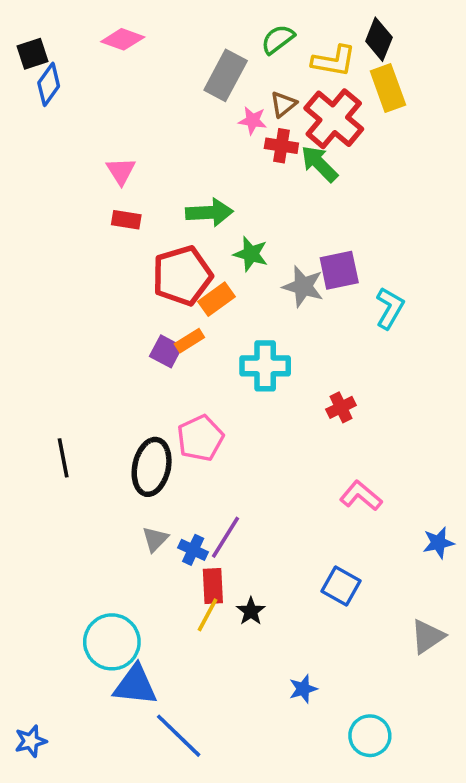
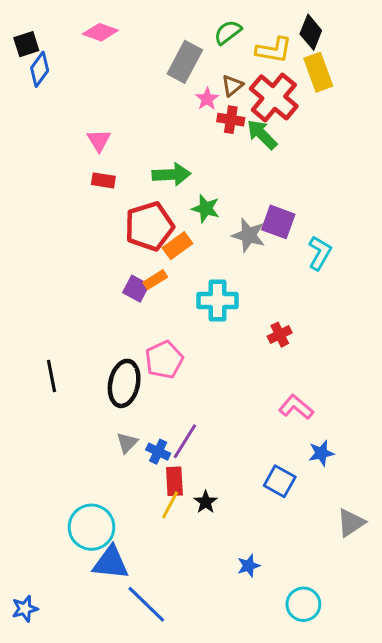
pink star: (253, 120) -> (207, 99), turned 30
purple square: (339, 270) -> (278, 222), turned 32
blue star: (438, 543) -> (321, 453), moved

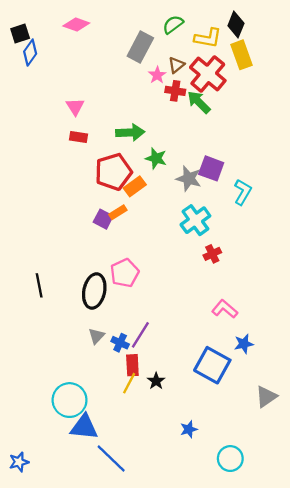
cyan cross: (217, 300) -> (195, 220), moved, turned -36
blue square: (280, 481) -> (212, 365), size x1.5

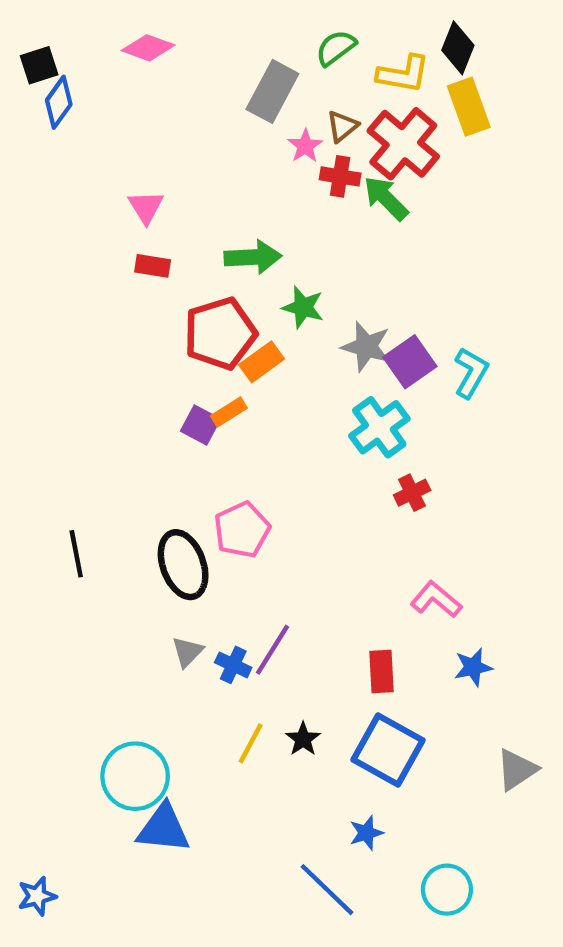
purple square: (211, 168) -> (410, 362), moved, turned 35
black ellipse: (94, 291) -> (183, 565), turned -32
red rectangle: (132, 365) -> (382, 671), moved
blue square: (212, 365) -> (388, 750), moved
blue line: (111, 459) -> (327, 890), moved

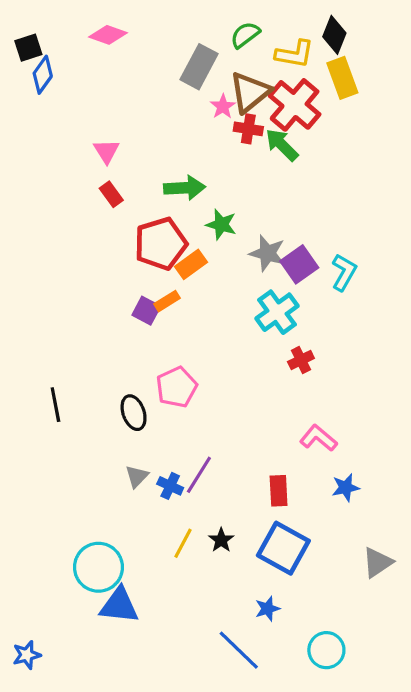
brown triangle: (342, 126) -> (250, 92), size x1.8
red rectangle: (153, 266) -> (111, 194), turned 45
black ellipse: (183, 565) -> (134, 413), size x0.7

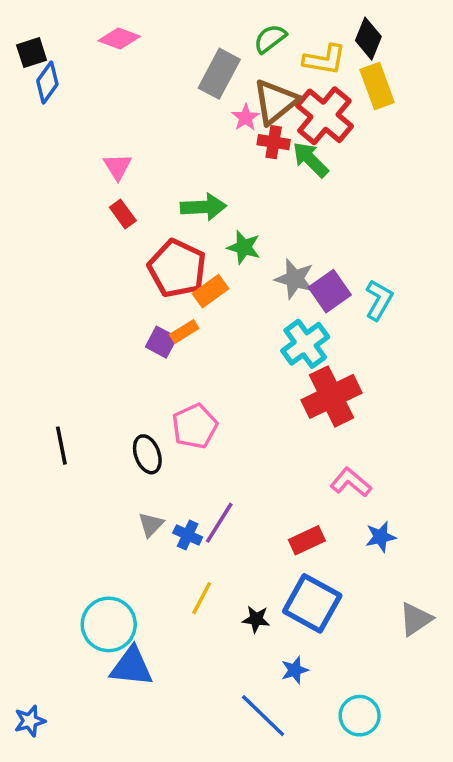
red pentagon: (161, 244) -> (177, 268), turned -30
red cross: (301, 360) -> (332, 396), size x2.0
red rectangle: (279, 491) -> (307, 540), turned 68
black star: (221, 540) -> (256, 619), moved, turned -30

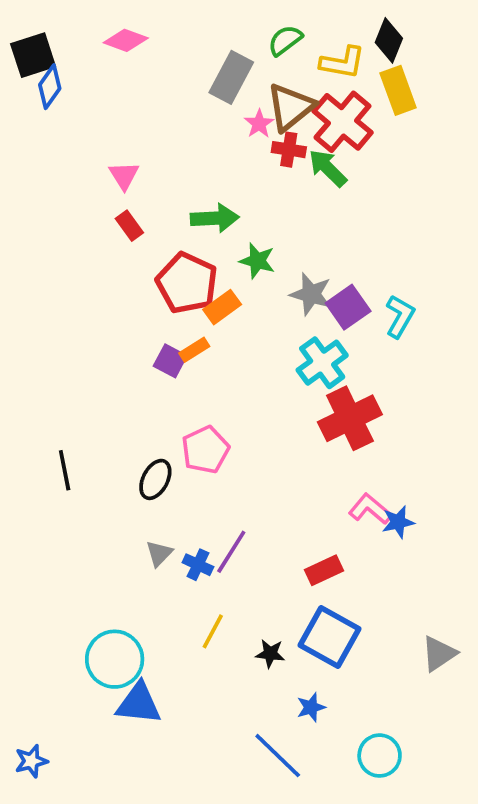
black square: (32, 53) -> (33, 55), size x1.4
black ellipse: (147, 454) -> (155, 479), turned 48
blue star: (381, 537) -> (398, 522), moved

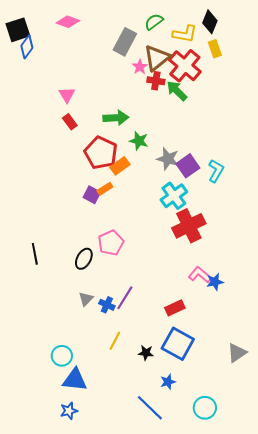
yellow rectangle: (398, 90) -> (215, 49), size x0.7
cyan circle: (115, 659) -> (62, 356), size x0.7
blue star: (31, 761) -> (69, 411), moved

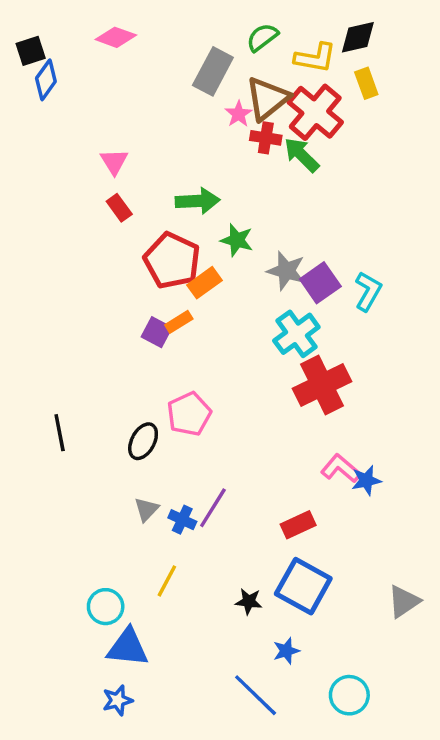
black diamond: (210, 22) -> (358, 37), turned 55
black square: (18, 30) -> (31, 51), size x0.7
yellow line: (115, 341) -> (167, 581), moved

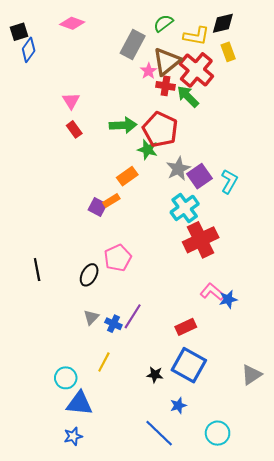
red pentagon: (172, 261) -> (160, 129), moved
gray star: (286, 271) -> (178, 169), turned 30

